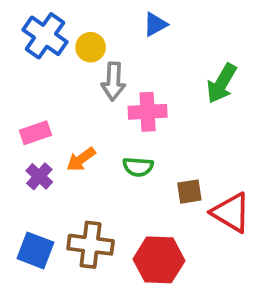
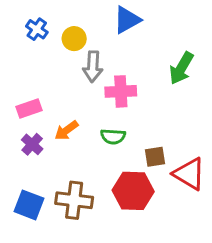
blue triangle: (155, 24) -> (127, 20), size x1.4
blue cross: (45, 36) -> (37, 29), size x0.6
red hexagon: (159, 260) -> (133, 191), moved

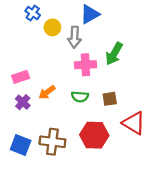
blue cross: (37, 29) -> (33, 13), moved
gray arrow: (93, 67) -> (74, 37), moved
green arrow: (181, 68) -> (114, 54), moved
brown square: (155, 157) -> (110, 99), moved

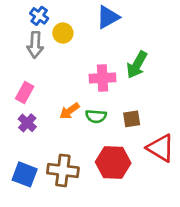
gray arrow: (74, 37) -> (35, 45), moved
pink rectangle: (21, 77) -> (25, 92), turned -42
orange arrow: (47, 92) -> (70, 111), moved

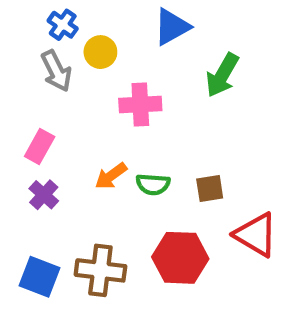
gray arrow: (35, 45) -> (56, 71), turned -30
green arrow: (137, 65) -> (222, 75), moved
pink cross: (103, 78) -> (140, 105), moved

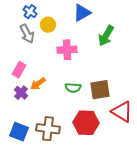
orange arrow: (111, 176) -> (38, 84), moved
brown square: (210, 189) -> (100, 90), size x1.5

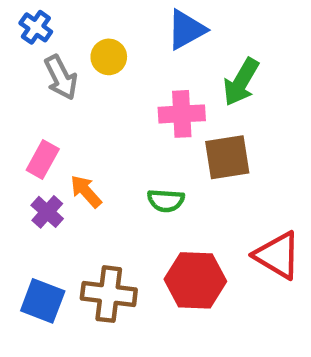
blue cross: (30, 12) -> (36, 27), moved
pink cross: (67, 50) -> (182, 114), moved
orange arrow: (38, 84) -> (86, 191), turned 84
brown square: (100, 90) -> (227, 157), moved

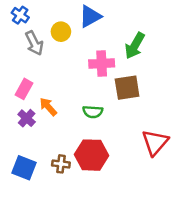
blue triangle: (186, 30) -> (90, 16), moved
red triangle: (277, 255) -> (155, 142), turned 40
red hexagon: (195, 280) -> (91, 155), moved
brown cross: (109, 294) -> (61, 164), size x0.6

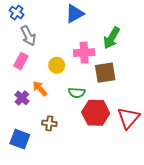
yellow circle: (61, 32) -> (57, 65), moved
pink rectangle: (24, 89) -> (21, 61), moved
red hexagon: (91, 155) -> (96, 113), moved
brown cross: (61, 164) -> (49, 123), moved

